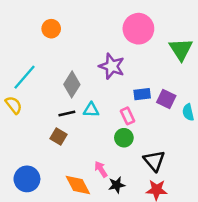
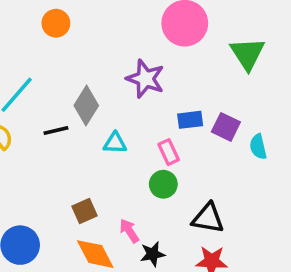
black line: (67, 113) -> (56, 131), moved
brown square: (58, 137) -> (85, 211), moved, turned 35
black triangle: (154, 161) -> (208, 218), turned -40

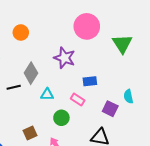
orange circle: (56, 23) -> (21, 32), moved
purple square: (226, 127) -> (110, 109), moved
pink rectangle: (169, 152) -> (78, 100), turned -32
green circle: (163, 184) -> (61, 118), moved

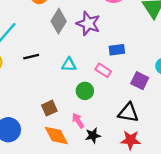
gray diamond: (31, 73) -> (59, 21), moved

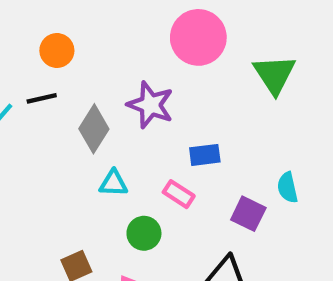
gray diamond: (59, 21) -> (94, 129), moved
black line: (31, 57) -> (42, 98), moved

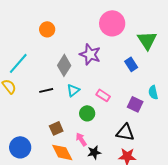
black line: (42, 98) -> (46, 90), moved
blue rectangle: (205, 155) -> (131, 64), moved, turned 64
cyan triangle: (113, 183) -> (73, 90), turned -40

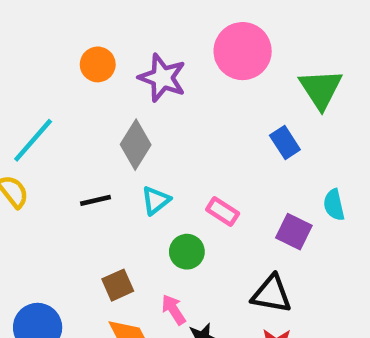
purple star: (90, 54) -> (162, 78), moved

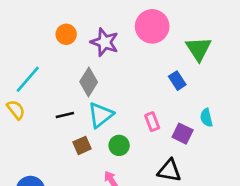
cyan triangle: (156, 200) -> (101, 115), size x1.5
pink rectangle: (223, 212) -> (152, 122), moved, turned 36
brown square: (118, 285) -> (82, 145), moved

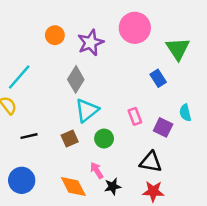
purple star: (105, 42) -> (91, 43), turned 30
black line: (65, 115) -> (29, 136), moved

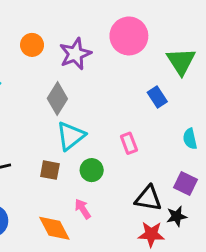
purple square: (163, 127) -> (186, 184), moved
brown square: (70, 139) -> (50, 170), turned 35
black star: (113, 186) -> (177, 216), moved

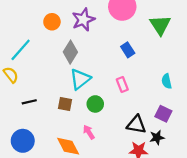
orange circle: (32, 45) -> (52, 22), moved
blue rectangle: (157, 97) -> (128, 50), moved

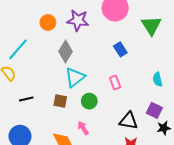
purple star: (83, 20) -> (78, 20), turned 30
black star: (157, 138) -> (164, 128), moved

